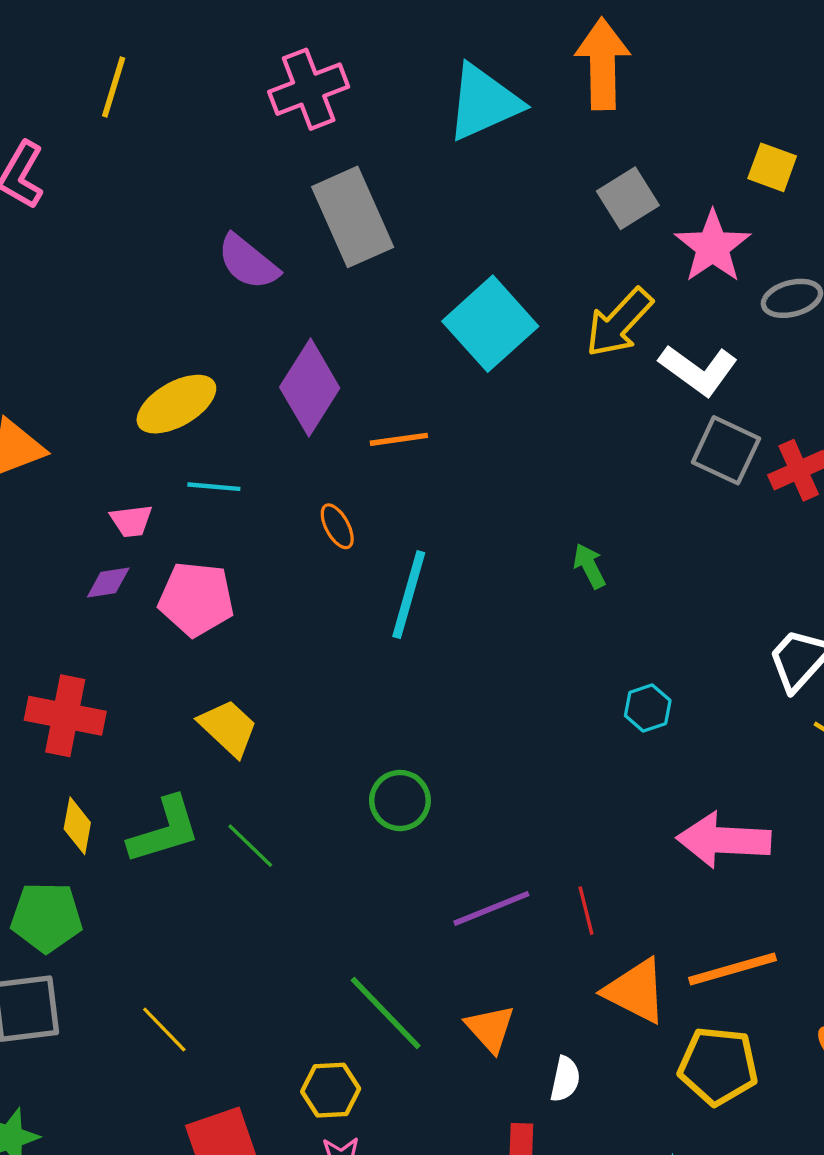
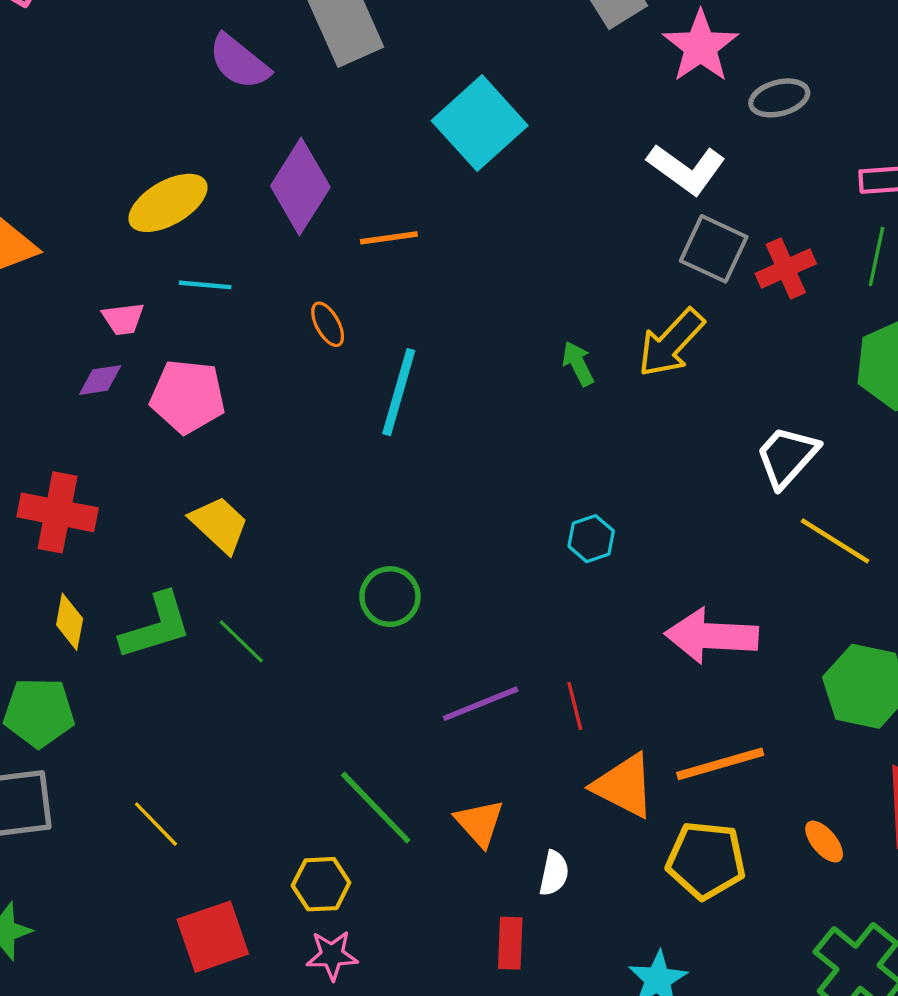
yellow arrow: (619, 323) -> (671, 343), moved
cyan hexagon: (648, 708) -> (591, 539), moved

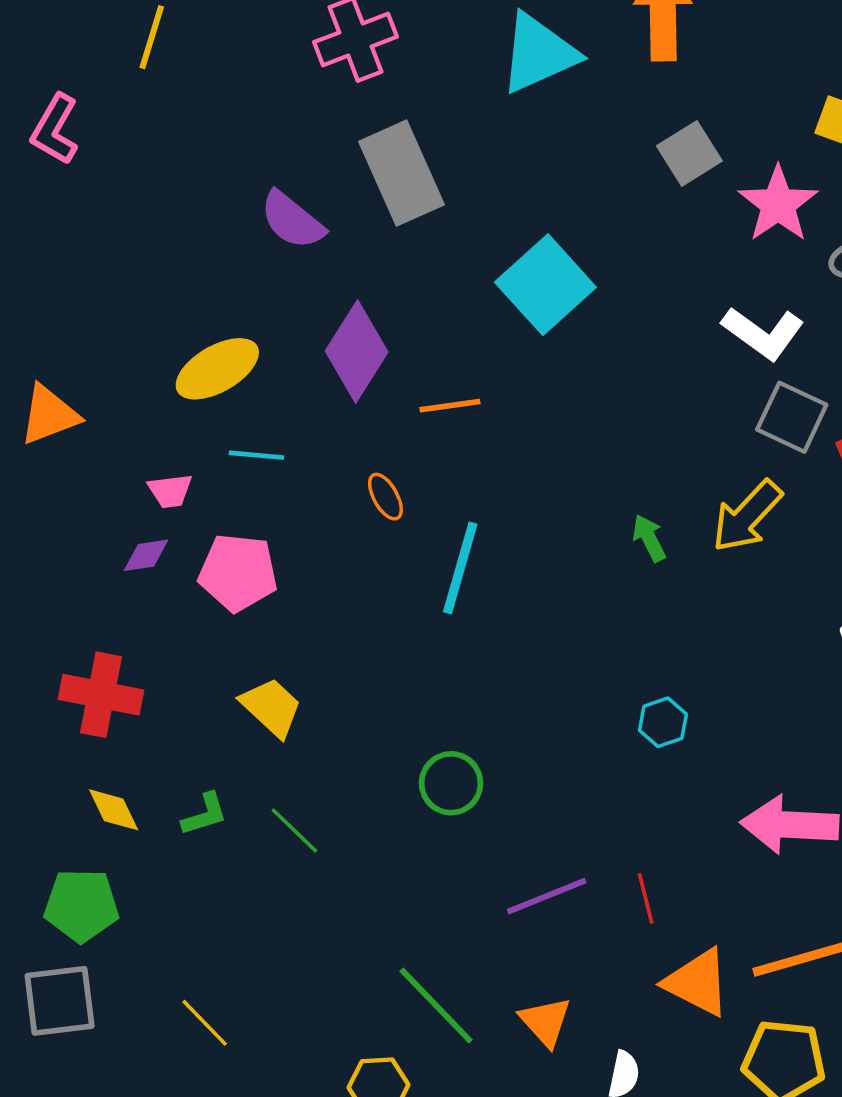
yellow diamond: (70, 622) -> (114, 810), turned -36
green L-shape: (156, 626) -> (205, 814), size x0.6

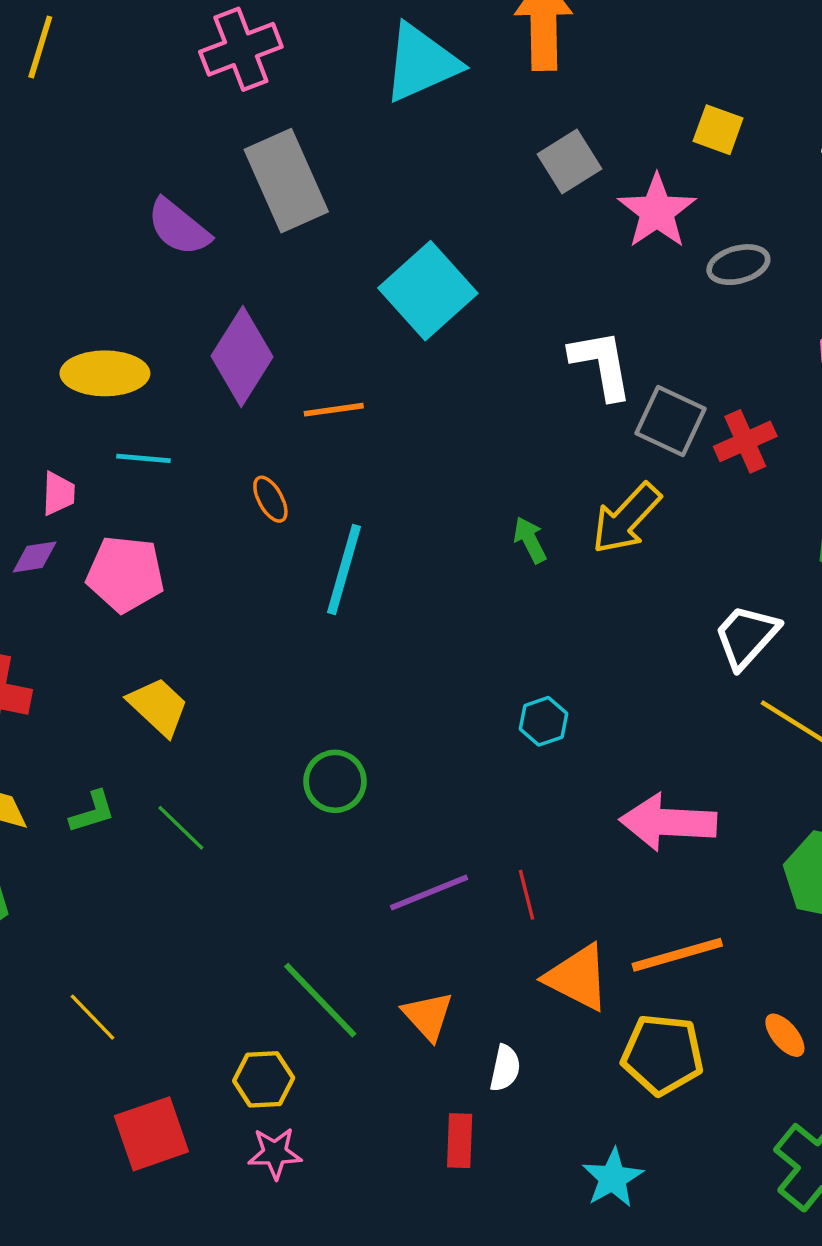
white L-shape: (763, 333) -> (601, 364), moved, turned -136
yellow ellipse: (217, 369) -> (105, 373), turned 30
pink trapezoid: (170, 491) -> (58, 494), turned -81

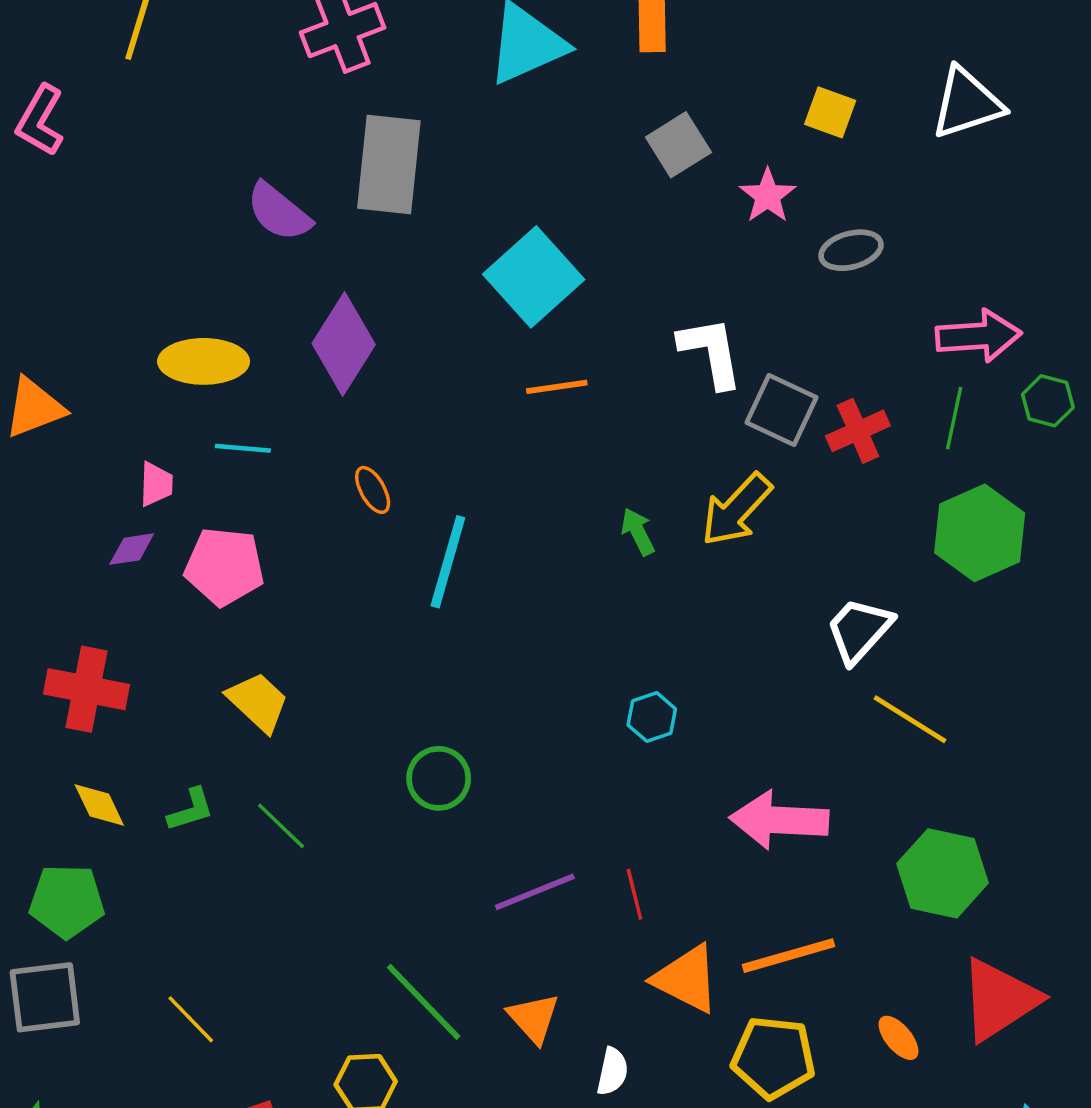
gray rectangle: (286, 181) -> (389, 164), turned 30
pink star: (657, 211) -> (768, 196), size x0.7
orange line: (334, 410) -> (557, 387), moved

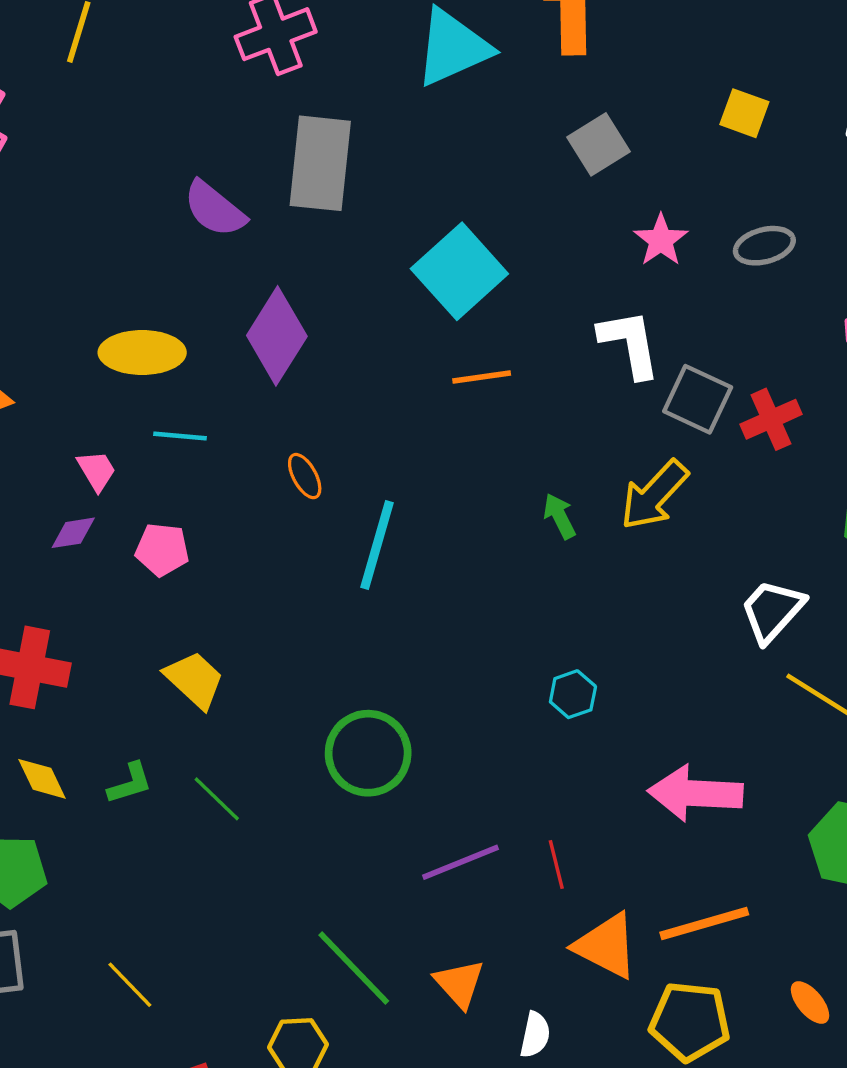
pink star: (768, 196) -> (661, 240), moved
pink trapezoid: (156, 484) -> (97, 470), turned -33
pink pentagon: (224, 566) -> (162, 550), size x0.7
green circle: (439, 778) -> (368, 753), size x1.4

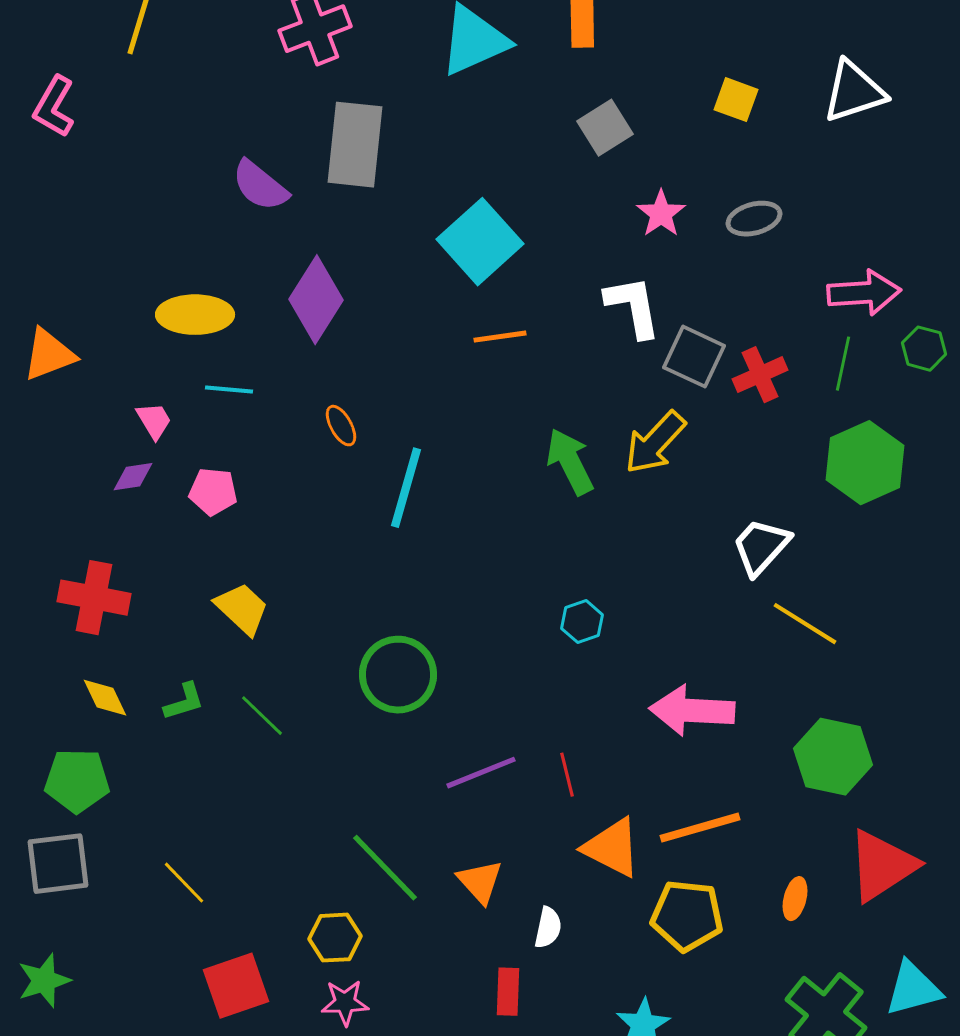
green arrow: (560, 516) -> (570, 462), size x1.6
orange ellipse: (810, 1003) -> (795, 899), turned 54

